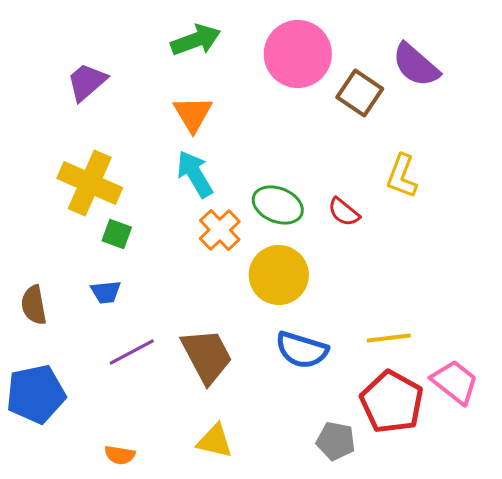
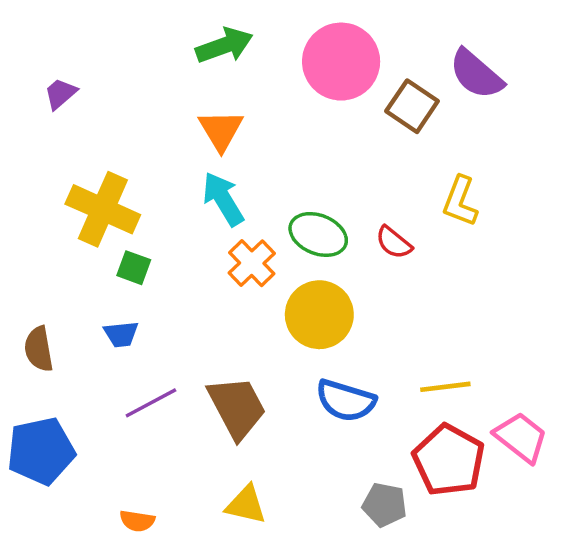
purple trapezoid: (87, 82) -> (60, 94), moved, size x0.7

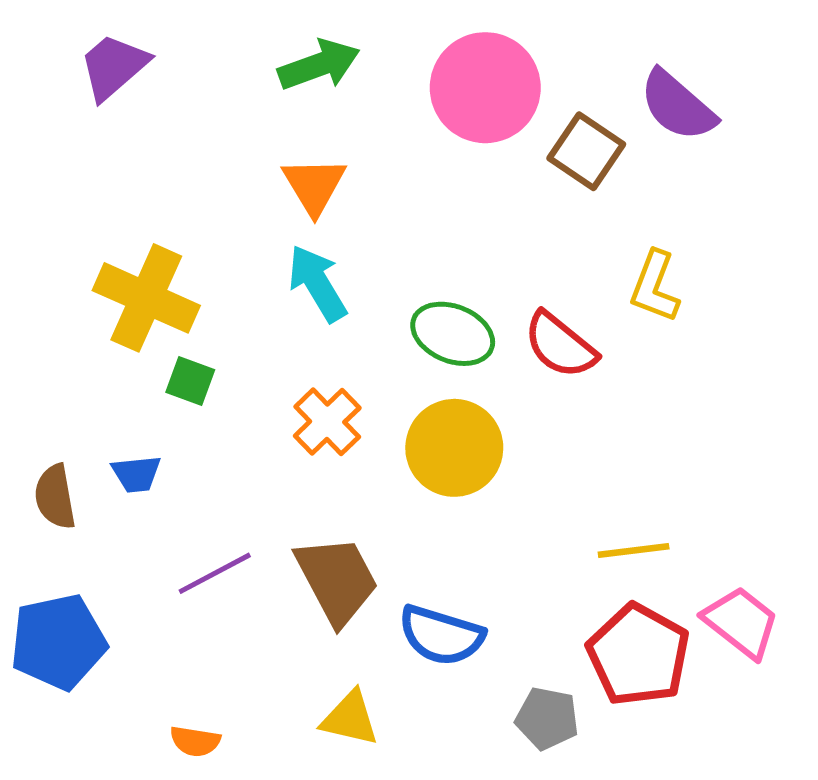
purple trapezoid: (60, 94) -> (114, 67), moved, size x1.5
red semicircle: (394, 243) -> (560, 345), size x1.4
orange cross: (252, 263) -> (327, 422), moved
blue trapezoid: (121, 334) -> (136, 474), moved
blue semicircle: (346, 401) -> (441, 635), moved

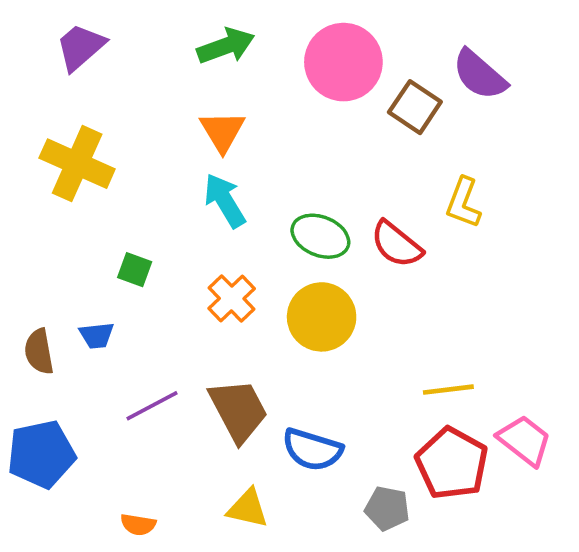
yellow cross: (146, 298) -> (77, 164), moved

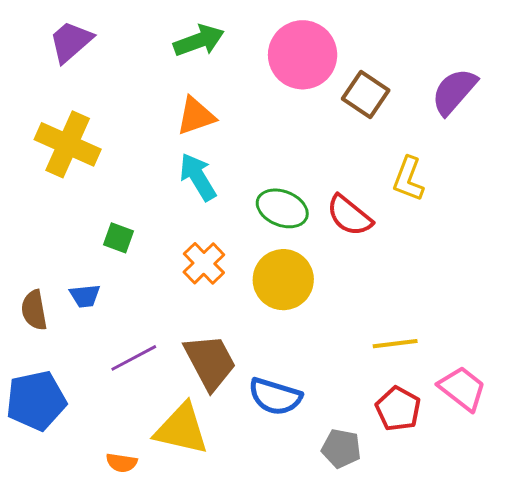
purple semicircle: (480, 75) -> (454, 91), moved, turned 90
orange triangle: (222, 131) -> (196, 116), turned 42
red pentagon: (452, 463) -> (398, 409), size x0.7
yellow triangle: (248, 508) -> (182, 429), moved, size x1.5

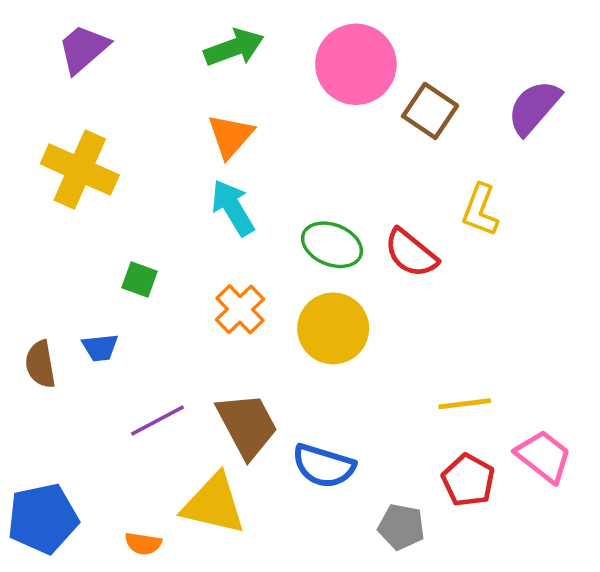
orange triangle: (196, 116) -> (230, 136), turned -30
blue pentagon: (36, 401) -> (43, 518), moved

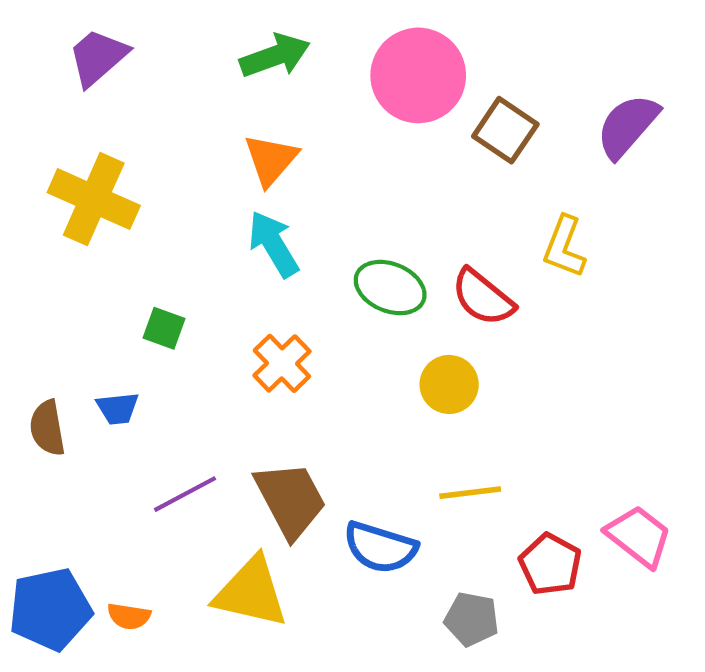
yellow circle: (333, 328) -> (449, 384), moved, size x0.7
yellow line: (465, 404) -> (470, 493), moved
orange semicircle: (143, 544) -> (129, 616), moved

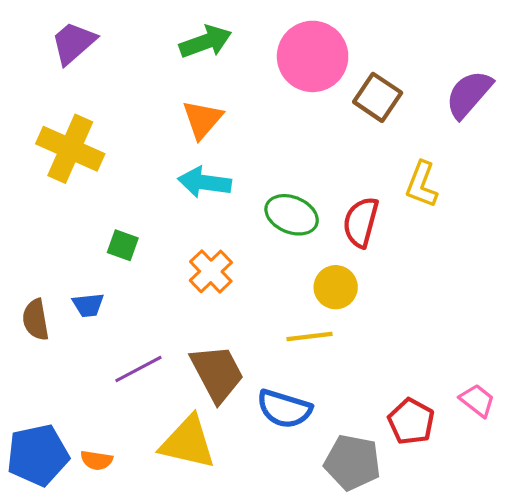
cyan arrow: (274, 244) -> (205, 182), turned -51
red semicircle: (483, 297) -> (361, 222), turned 66
yellow line: (470, 493) -> (309, 336), moved
pink trapezoid: (639, 536) -> (477, 400), size x0.7
gray pentagon: (472, 619) -> (352, 462), size x1.4

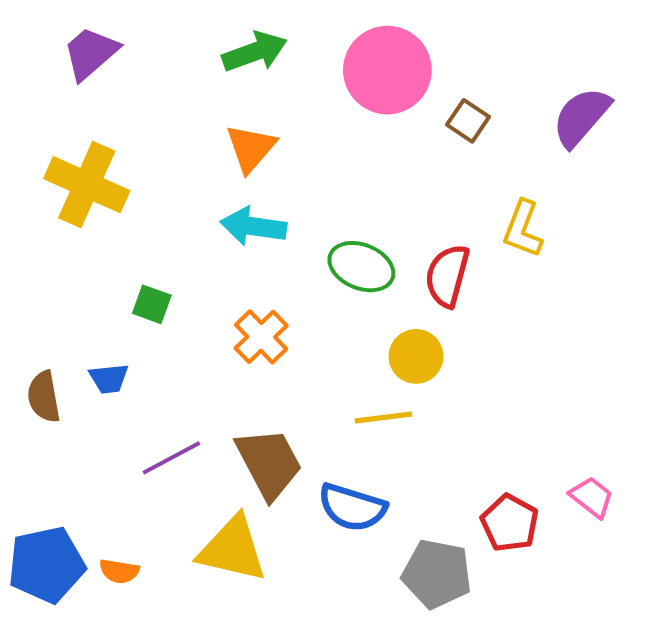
brown square: (378, 97) -> (468, 121), size x0.7

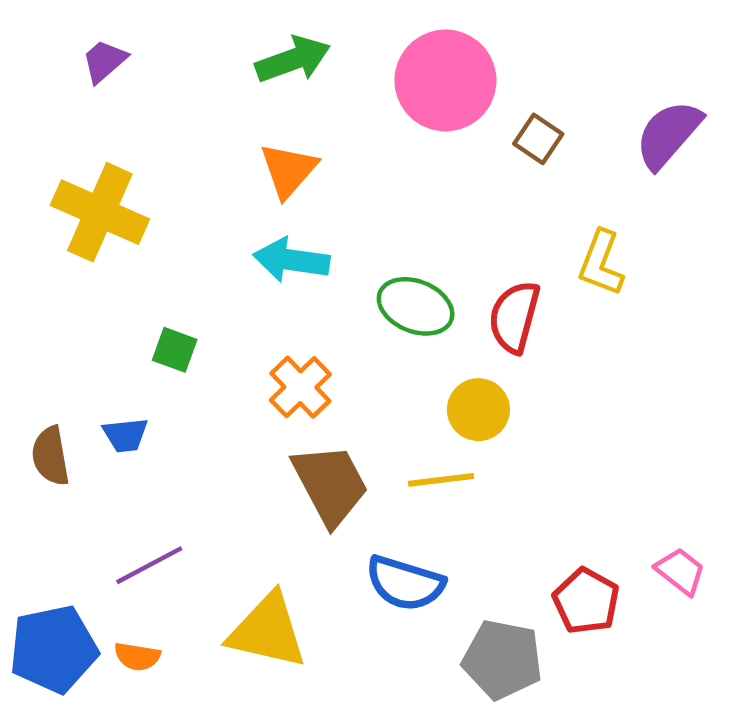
purple trapezoid: (91, 53) -> (104, 61), size x0.7
purple line: (171, 458) -> (149, 565), moved
brown trapezoid: (269, 463) -> (330, 484), moved

